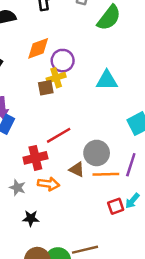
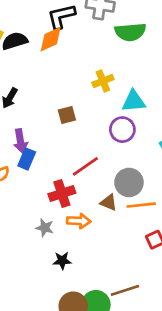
green semicircle: (109, 18) -> (130, 32), turned 52
orange diamond: (38, 48) -> (51, 39), moved
purple circle: (63, 61) -> (122, 130), moved
yellow cross: (56, 78) -> (103, 81), moved

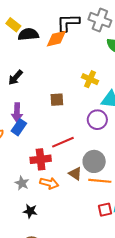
yellow cross: (103, 81) -> (90, 79), turned 35

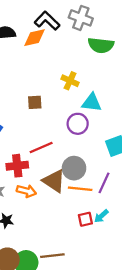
black L-shape: (68, 23) -> (47, 21), turned 45
brown triangle: (75, 174) -> (54, 181), size x1.6

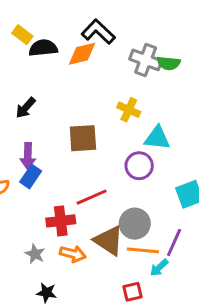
gray cross: (81, 18) -> (146, 60), moved
green semicircle: (101, 45) -> (169, 63), size x0.7
brown square: (35, 102) -> (83, 138), size x1.5
cyan arrow: (101, 216) -> (159, 268), moved
red square: (85, 219) -> (133, 292), moved

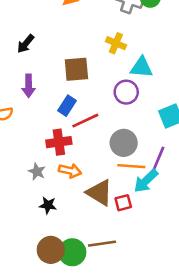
blue rectangle: (31, 176) -> (67, 106), moved
brown triangle: (109, 241) -> (99, 193), moved
cyan arrow: (159, 268) -> (146, 181), size x1.5

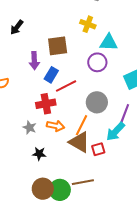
purple arrow: (29, 86) -> (34, 61), moved
orange line: (131, 166) -> (82, 125), moved, turned -65

